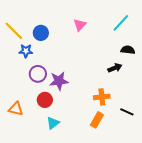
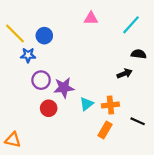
pink triangle: (80, 25) -> (91, 18), moved, turned 48
orange triangle: (16, 109) -> (13, 140), moved
cyan triangle: (53, 123) -> (87, 104), moved

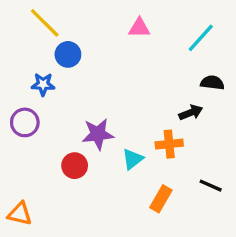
yellow line: (15, 33) -> (45, 23), moved
purple circle: (41, 80) -> (25, 122), moved
orange cross: (110, 105) -> (169, 144), moved

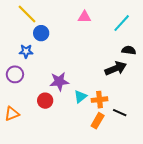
black arrow: (191, 113) -> (116, 68), size x1.5
orange cross: (169, 144) -> (100, 100), moved
black line: (211, 186) -> (120, 113), moved
orange triangle: (20, 214) -> (12, 114), moved, turned -35

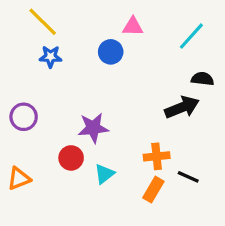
blue circle: (41, 33) -> (111, 52), moved
blue star: (26, 51) -> (51, 57), moved
cyan triangle: (80, 97) -> (104, 174), moved

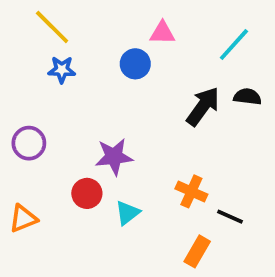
black arrow: (182, 107) -> (203, 106), moved, turned -32
orange cross: (157, 156) -> (191, 191), turned 30
orange rectangle: (153, 190) -> (197, 251), moved

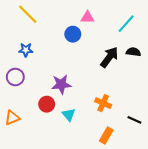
blue star: (62, 70) -> (26, 50), moved
cyan triangle: (128, 213) -> (69, 115), turned -32
black line: (230, 217) -> (134, 120), moved

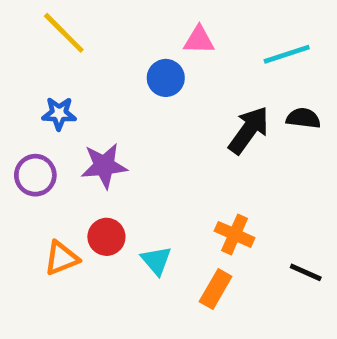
cyan line: (126, 24) -> (287, 54), turned 30
purple star: (61, 84) -> (104, 166), moved
orange triangle: (12, 118) -> (61, 258), moved
orange rectangle: (106, 136) -> (216, 289), moved

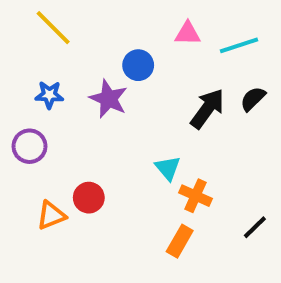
pink triangle: (199, 40) -> (188, 34), moved
black semicircle: (303, 118) -> (253, 99), turned -52
purple star: (104, 166) -> (109, 99), moved, turned 30
cyan triangle: (156, 261) -> (168, 168), moved
black line: (306, 272) -> (255, 227), turned -68

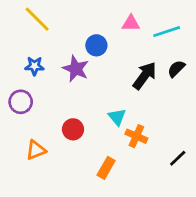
red circle: (89, 198) -> (73, 129), moved
orange rectangle: (180, 241) -> (106, 168), moved

